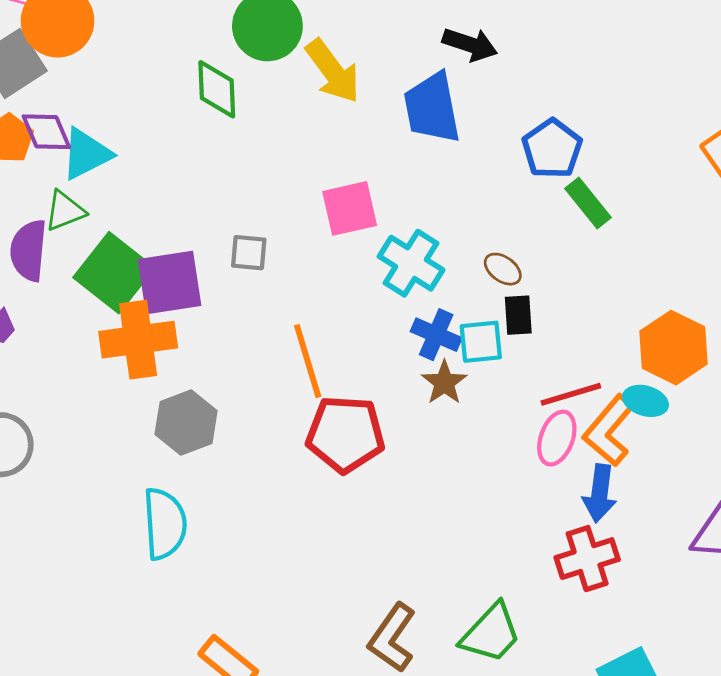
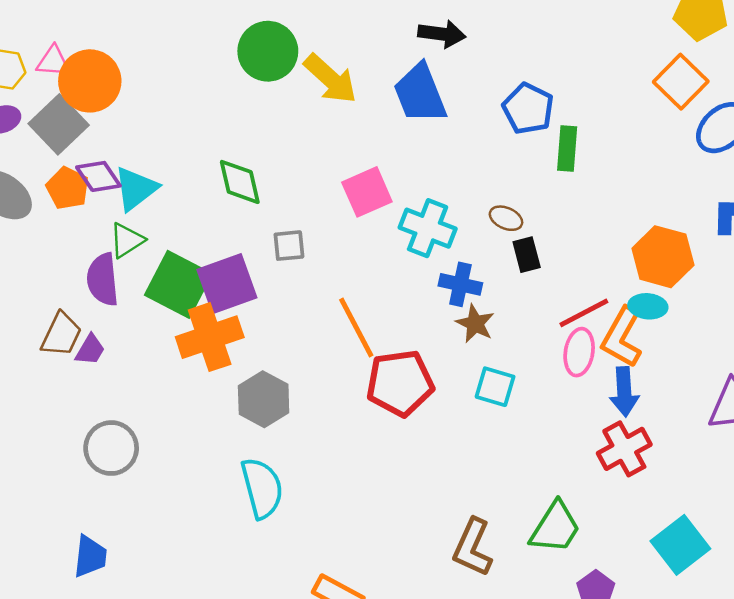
green diamond: (217, 89) -> (240, 182), moved
green rectangle: (588, 203) -> (567, 149), turned 54
cyan square: (481, 342) -> (495, 387), moved, turned 33

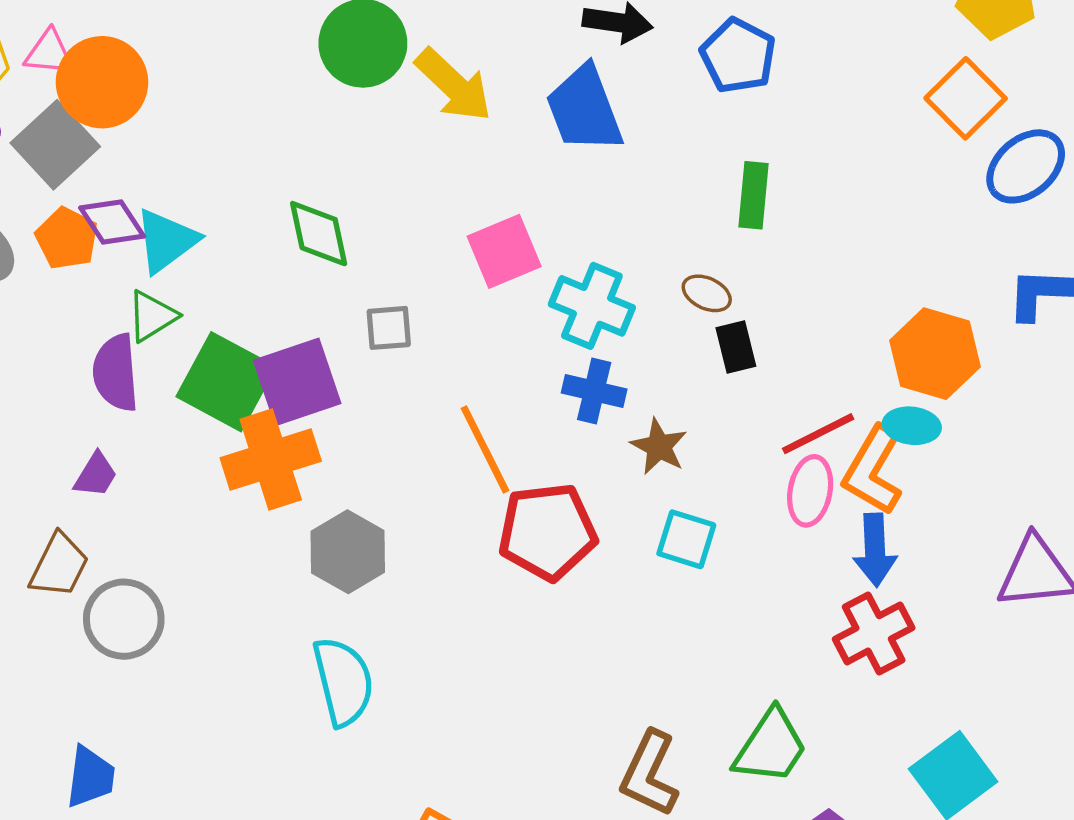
blue pentagon: (528, 109) -> (738, 56), moved
green rectangle: (567, 149) -> (754, 195), moved
blue cross: (460, 284) -> (594, 391), moved
brown trapezoid: (61, 335) -> (59, 565), moved

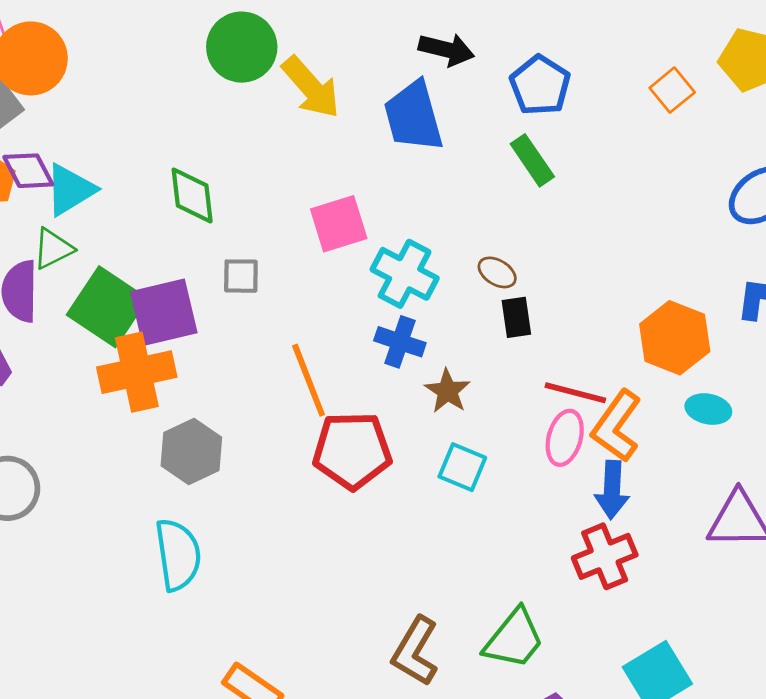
orange square: (966, 98) -> (672, 90), moved, size x0.7
green rectangle: (754, 195) -> (532, 160), moved, turned -45
cyan ellipse: (912, 426) -> (708, 409), moved
red line: (818, 434) -> (575, 393), turned 36

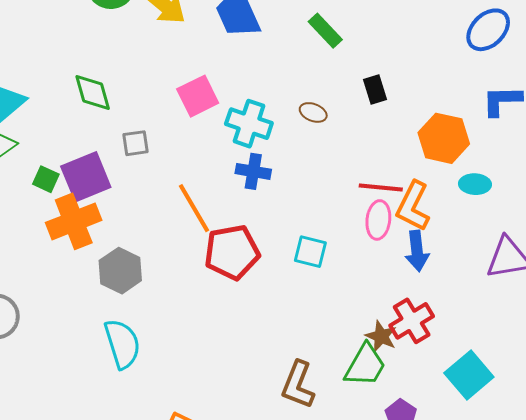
green square: (107, 307) -> (46, 179), size x0.5
black rectangle: (516, 317) -> (375, 90), moved
brown star: (447, 391) -> (381, 336), moved
red cross: (605, 556) -> (412, 321), moved

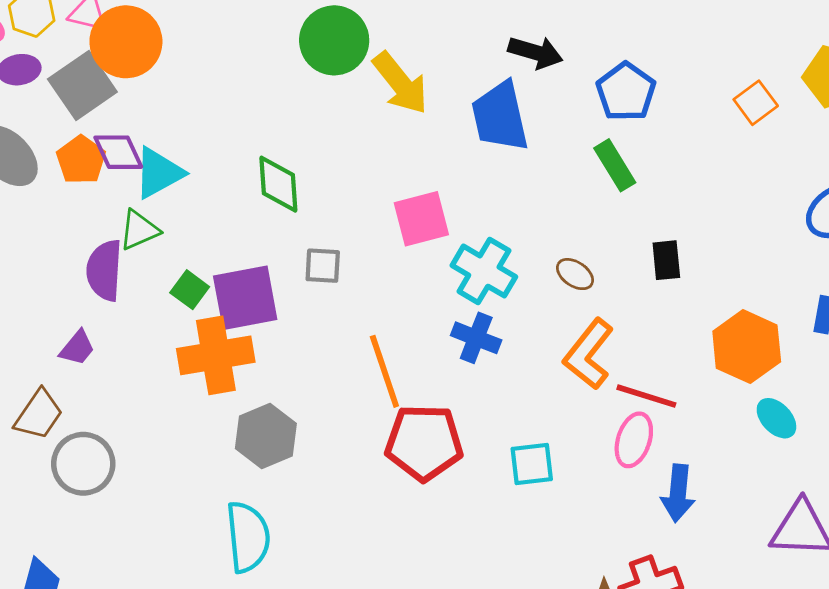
cyan ellipse: (475, 184) -> (776, 418), turned 32
orange L-shape: (413, 206) -> (589, 354), moved
cyan square: (310, 252) -> (532, 464), turned -32

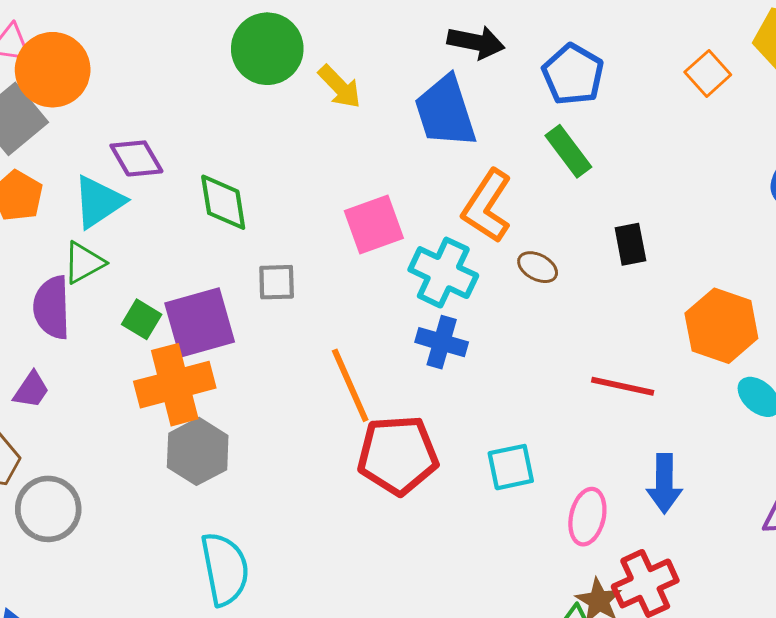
yellow arrow: (400, 83) -> (340, 87), size x0.7
purple diamond: (118, 152) -> (136, 158), moved
orange L-shape: (589, 354) -> (487, 206), moved
gray hexagon: (266, 436) -> (198, 451), moved
pink ellipse: (634, 440) -> (587, 517), moved

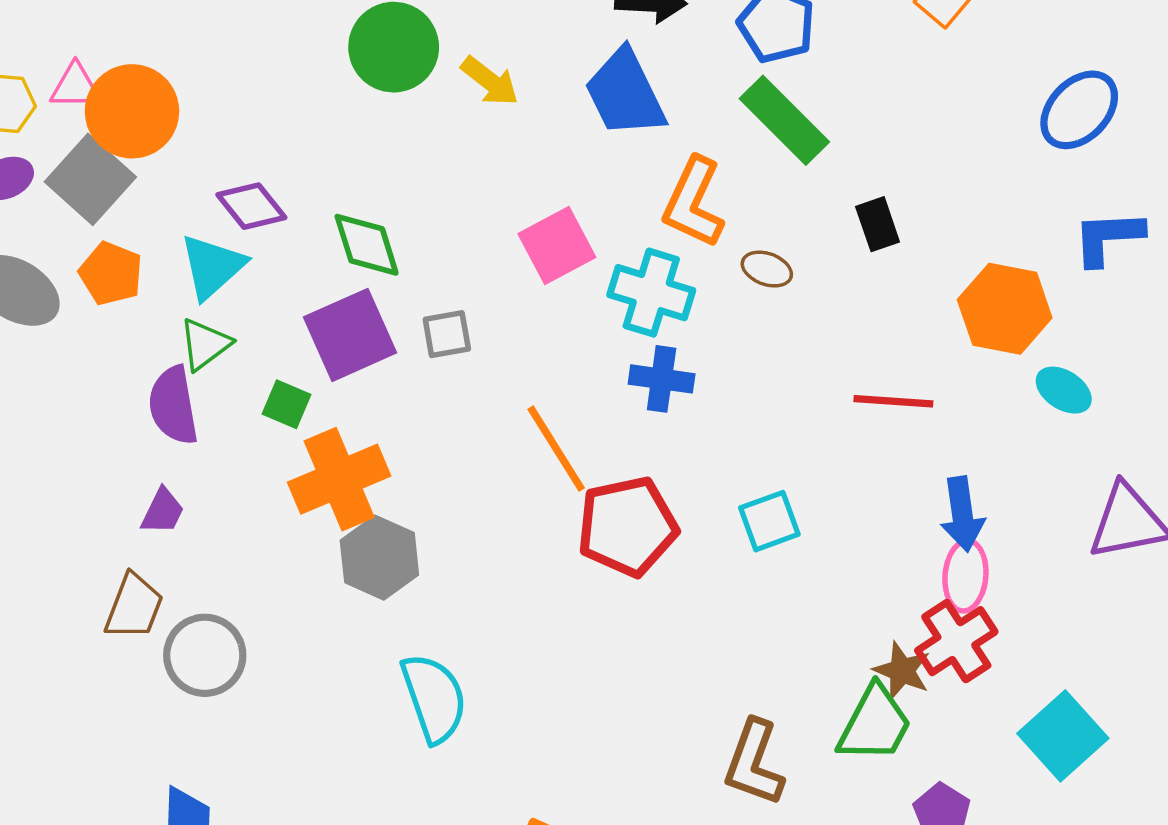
green rectangle: (568, 151) -> (784, 120), size x1.4
purple square: (200, 322) -> (350, 335), moved
pink ellipse: (587, 517) -> (965, 576), moved

